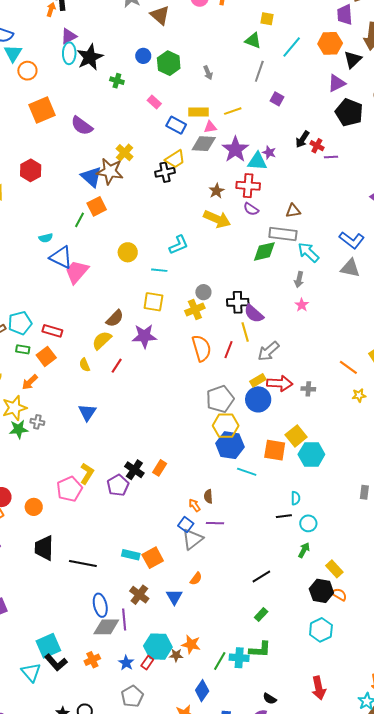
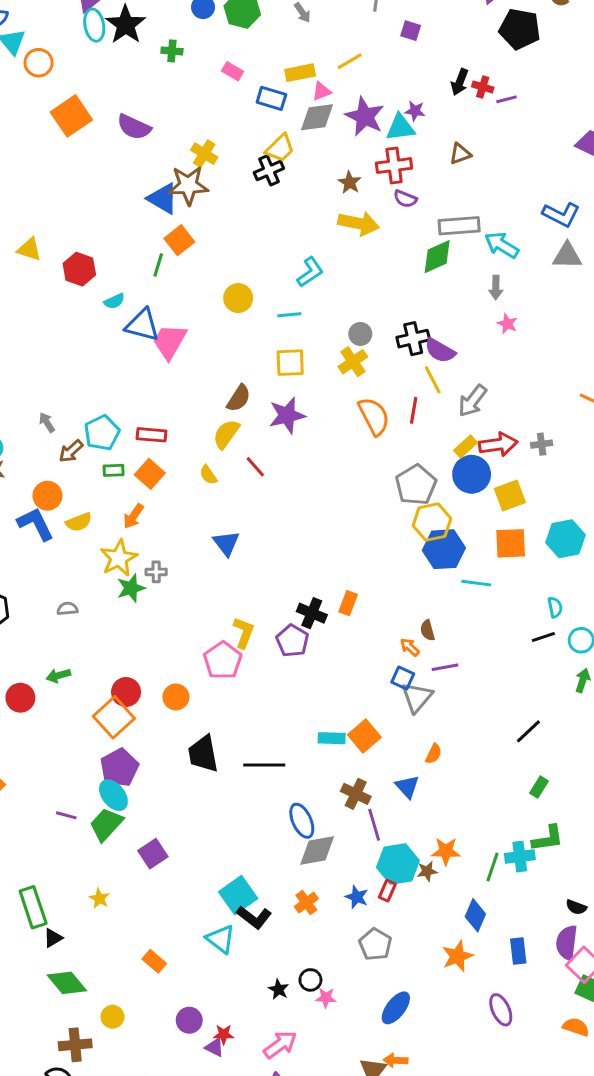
red hexagon: (31, 170) -> (79, 269), moved
brown triangle: (293, 211) -> (460, 154), moved
red line: (117, 366) -> (255, 467), turned -63
yellow square: (296, 436) -> (510, 495), moved, turned 30
purple line: (124, 619) -> (374, 825), moved

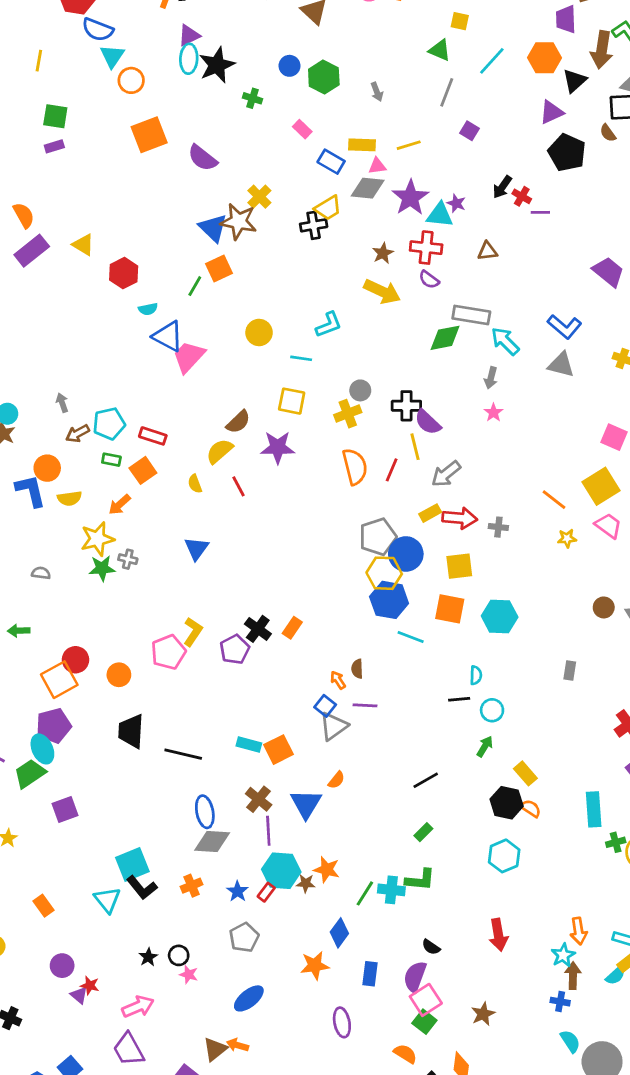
blue circle: (472, 474) -> (406, 554), moved
blue triangle: (407, 787) -> (306, 804), size x1.4

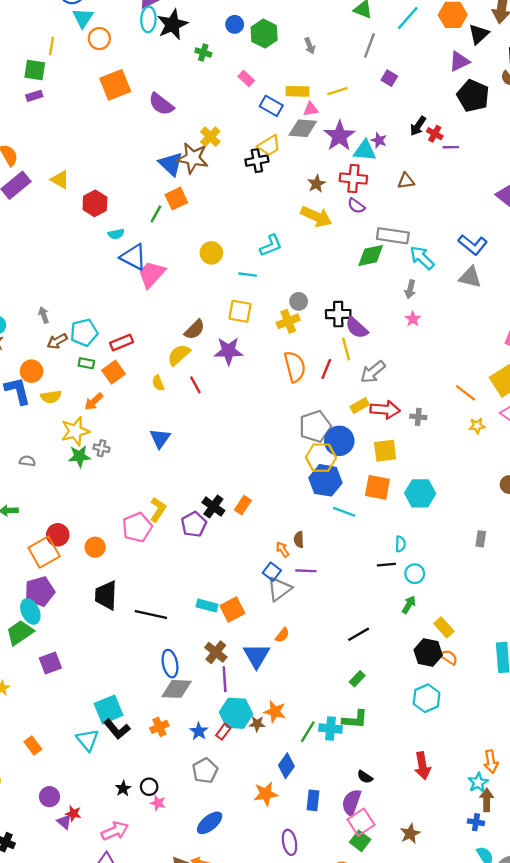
yellow line: (39, 61) -> (52, 46), moved
red rectangle: (153, 436) -> (122, 343), turned -40

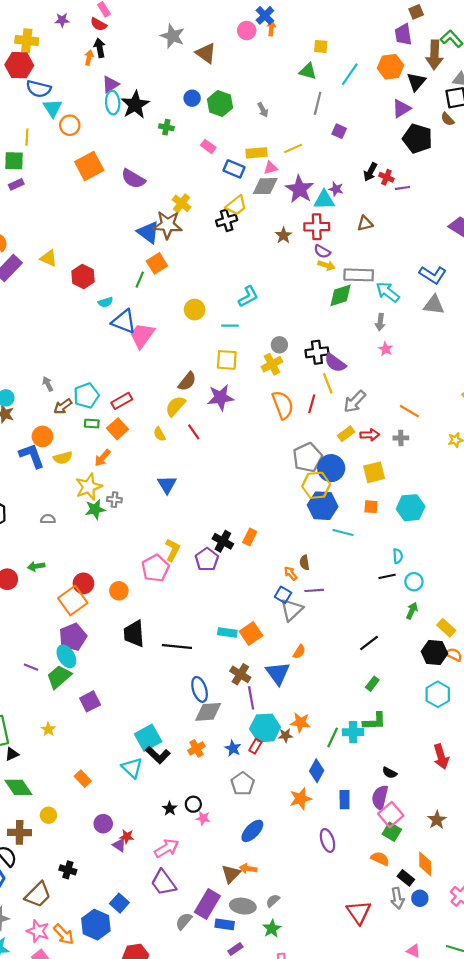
yellow arrow: (316, 217) -> (326, 265), moved, size x0.6
orange line: (465, 393) -> (409, 411), moved
red arrow: (385, 410) -> (370, 435), size x0.7
orange square: (377, 487) -> (371, 507), size x0.6

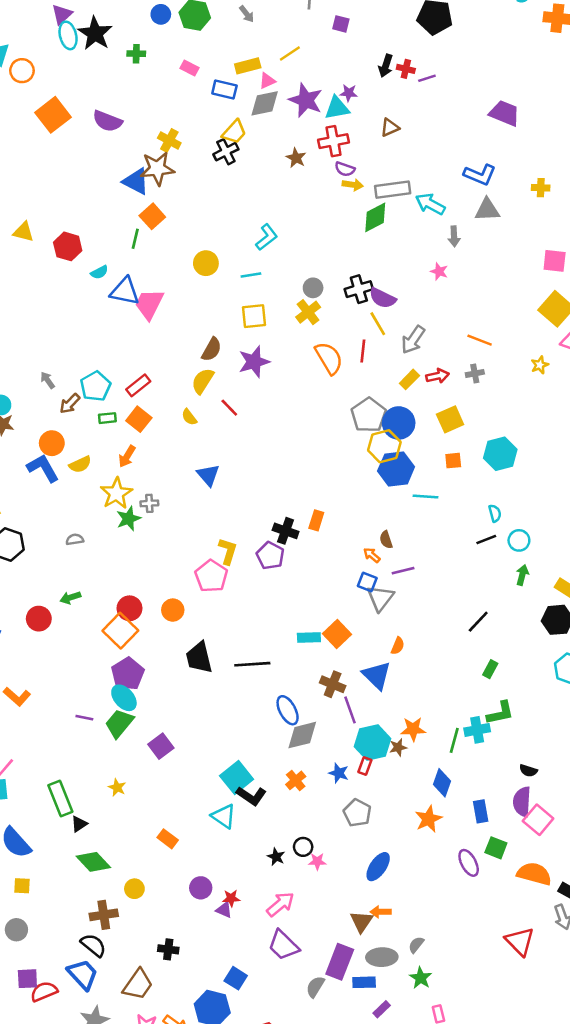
gray arrow: (380, 322) -> (454, 236), moved
green square: (392, 832) -> (496, 848), moved
orange semicircle: (380, 859) -> (534, 874), size x1.5

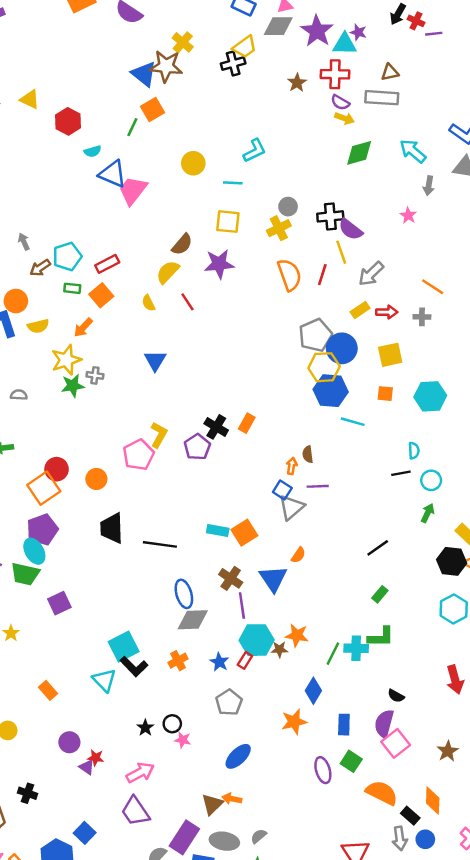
gray rectangle: (393, 190) -> (382, 98), moved
orange arrow: (372, 555) -> (292, 466), turned 49
green trapezoid: (119, 723) -> (25, 574), turned -128

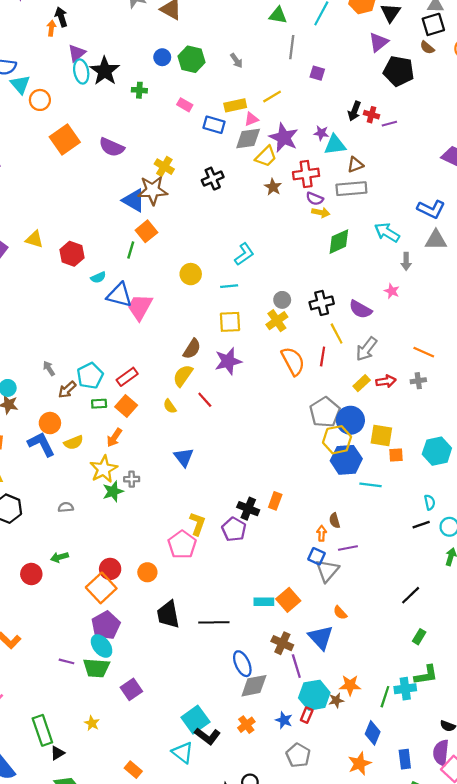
cyan triangle: (345, 44) -> (335, 145), moved
yellow trapezoid: (245, 47) -> (266, 156), moved
purple semicircle: (351, 229) -> (360, 309), moved
yellow square: (390, 355) -> (381, 435), moved, turned 30
orange semicircle: (298, 555) -> (340, 613), turned 112

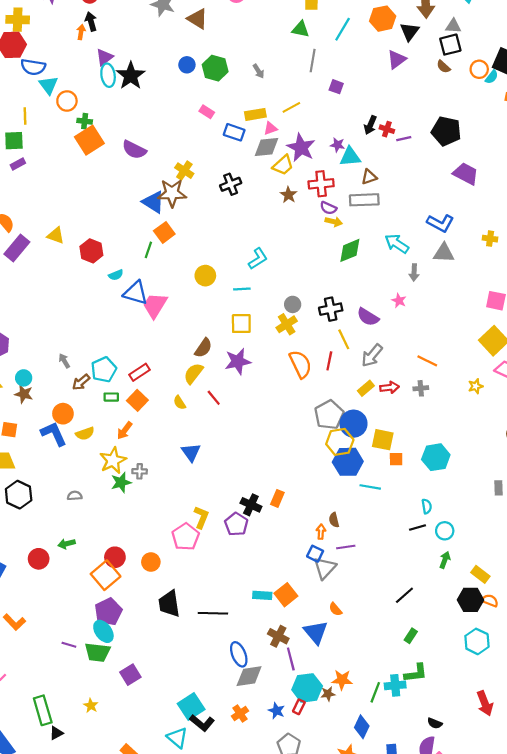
black pentagon: (399, 71) -> (446, 131), moved
green cross: (139, 90) -> (85, 121), moved

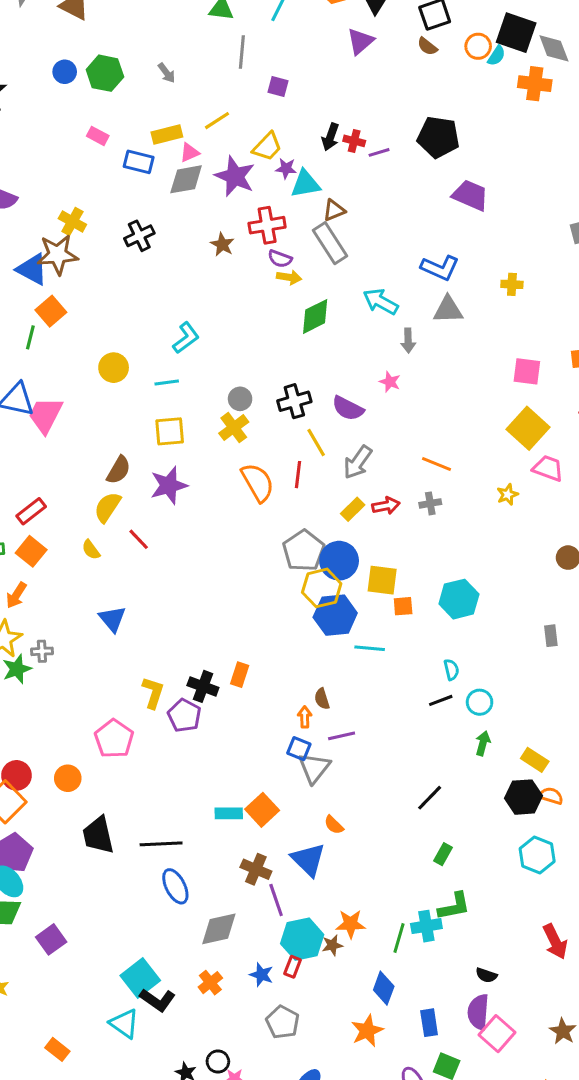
yellow trapezoid: (283, 165) -> (267, 147), moved
gray rectangle: (364, 200) -> (330, 243), turned 64
yellow L-shape: (201, 517) -> (153, 693), moved
blue ellipse: (239, 654) -> (175, 886), moved

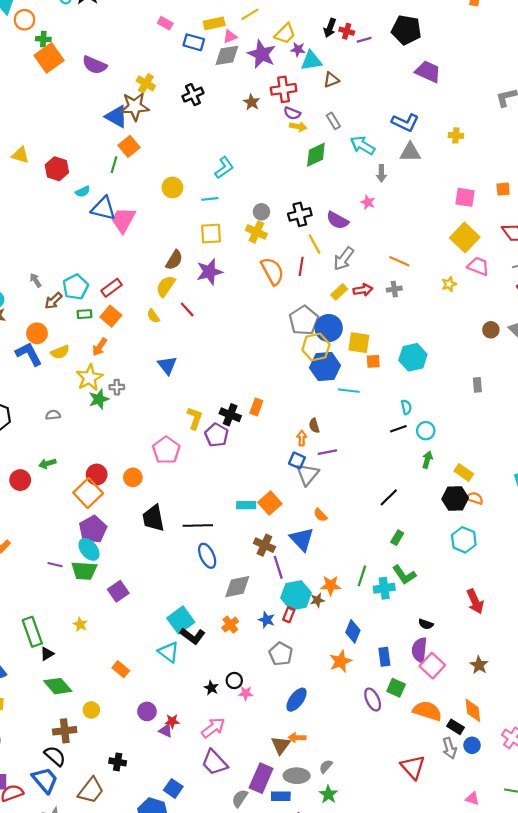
gray rectangle: (330, 243) -> (333, 121), moved, size x0.6
yellow cross: (234, 428) -> (256, 232), turned -30
green L-shape: (454, 906) -> (404, 575), turned 65
green line: (399, 938) -> (362, 576), moved

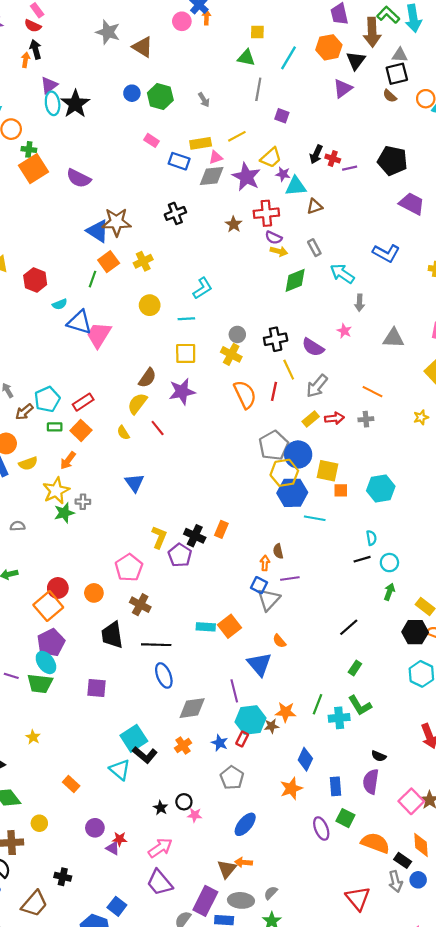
yellow cross: (146, 83) -> (143, 261), moved, turned 30
gray triangle: (410, 152) -> (394, 338), moved
brown cross: (264, 545) -> (140, 605), moved
purple square: (118, 591) -> (97, 688), moved, turned 36
pink square: (432, 666) -> (411, 801), moved

